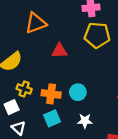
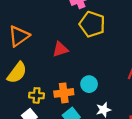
orange triangle: (36, 23) -> (19, 36), moved
yellow pentagon: (97, 35) -> (92, 24), turned 30

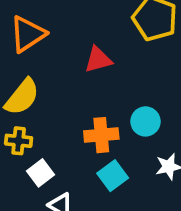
yellow cross: (37, 95) -> (19, 141), moved

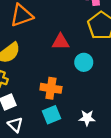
cyan circle: (145, 121) -> (84, 62), moved

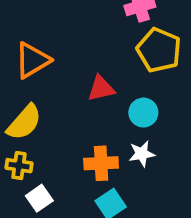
white star: (87, 118) -> (142, 154), moved

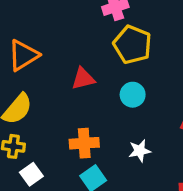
cyan circle: (143, 113) -> (133, 95), moved
white star: (142, 154) -> (140, 151), moved

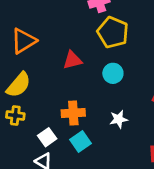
white square: (31, 174) -> (47, 137), moved

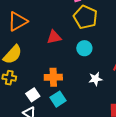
white star: (119, 119) -> (95, 79), moved

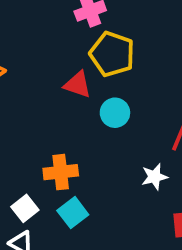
red triangle: (54, 37) -> (78, 85), moved, turned 35
white star: (95, 79) -> (154, 177), moved

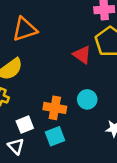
cyan circle: (115, 113) -> (87, 99), moved

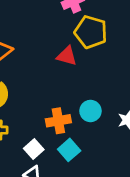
cyan circle: (87, 99) -> (90, 111), moved

